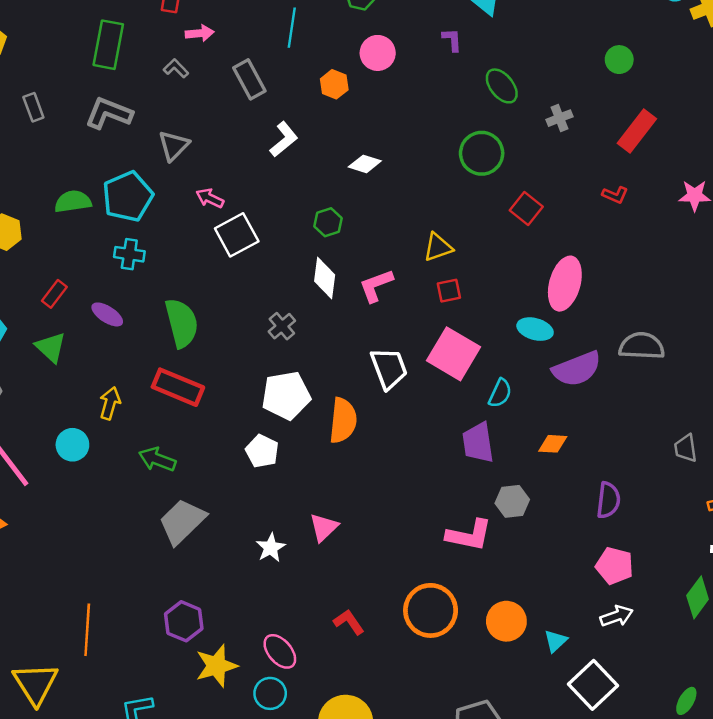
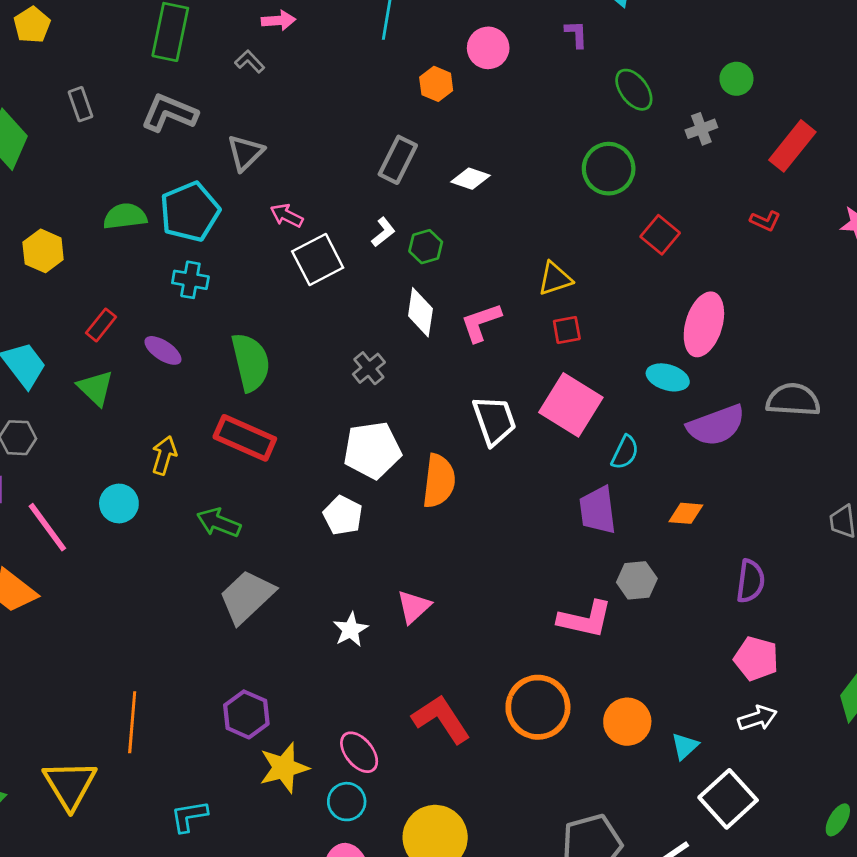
green circle: (619, 60) -> (736, 79), moved
gray rectangle: (249, 79) -> (398, 160), moved, turned 54
white L-shape: (284, 139) -> (383, 232), moved, size x0.7
red L-shape: (349, 622) -> (441, 719), size x1.6

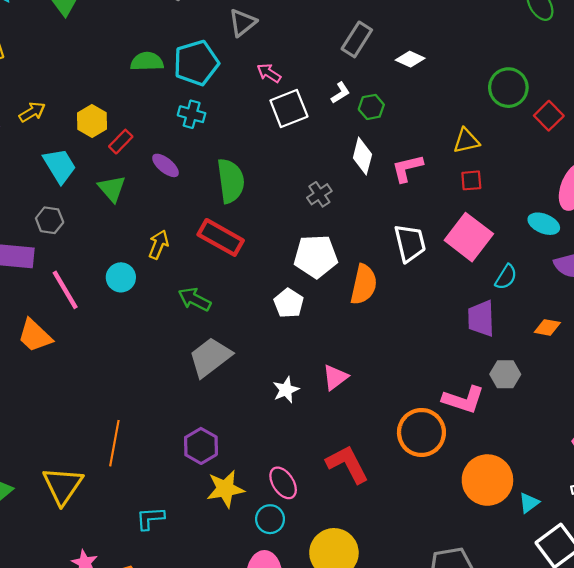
green circle: (609, 169) -> (508, 88), moved
yellow hexagon: (43, 251) -> (92, 121), moved
orange circle: (538, 707) -> (421, 432), moved
orange circle: (627, 722) -> (487, 480), size x1.4

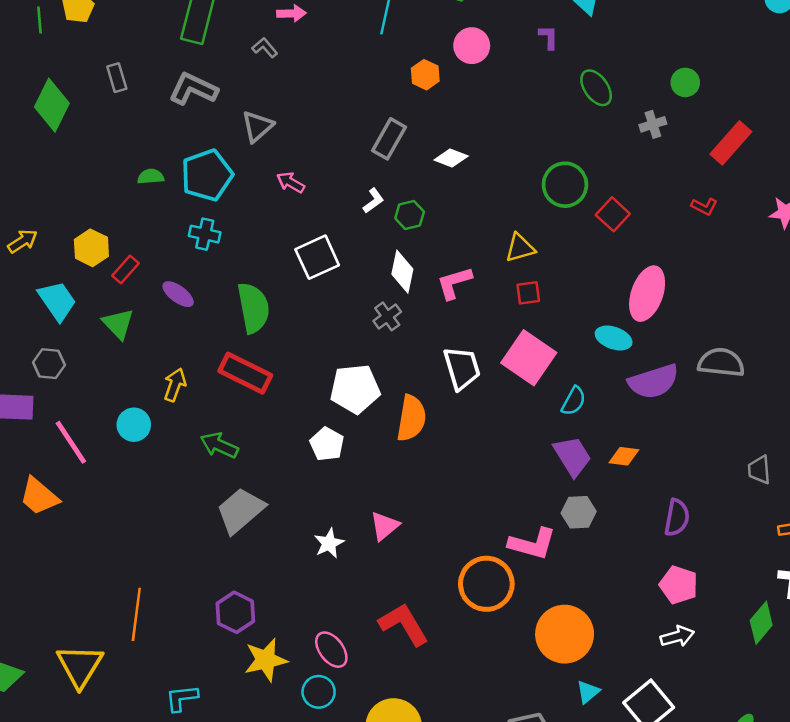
green semicircle: (147, 62) -> (151, 177), size x0.7
white square: (289, 109) -> (317, 257), moved
gray cross: (319, 194) -> (387, 316), moved
purple trapezoid: (481, 318) -> (572, 456), moved, turned 153
cyan triangle: (529, 503) -> (588, 692), moved

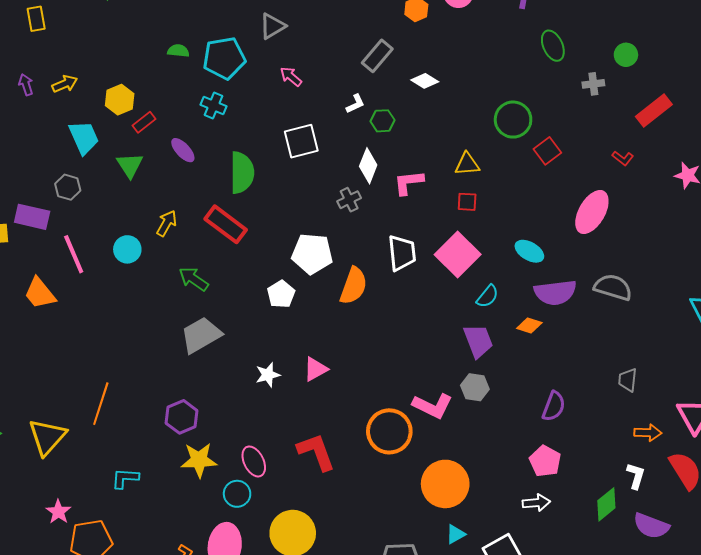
pink ellipse: (647, 294) -> (592, 212), moved
orange diamond: (624, 456) -> (529, 326), moved

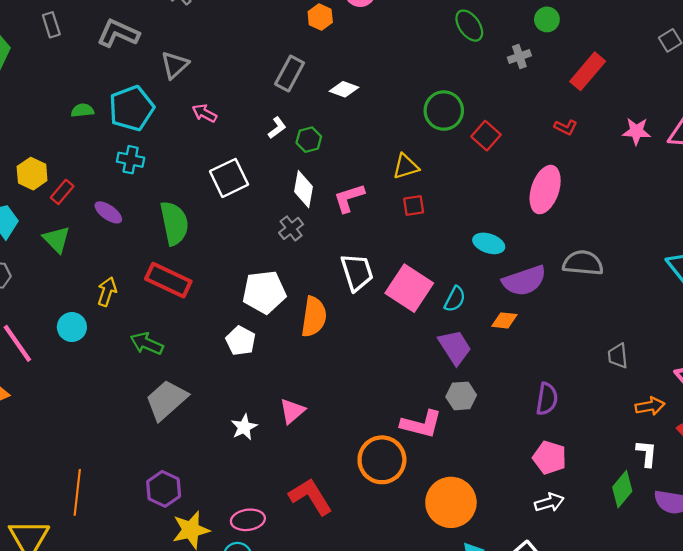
pink square: (458, 254) -> (409, 288), moved
pink ellipse: (254, 461) -> (248, 520), turned -60

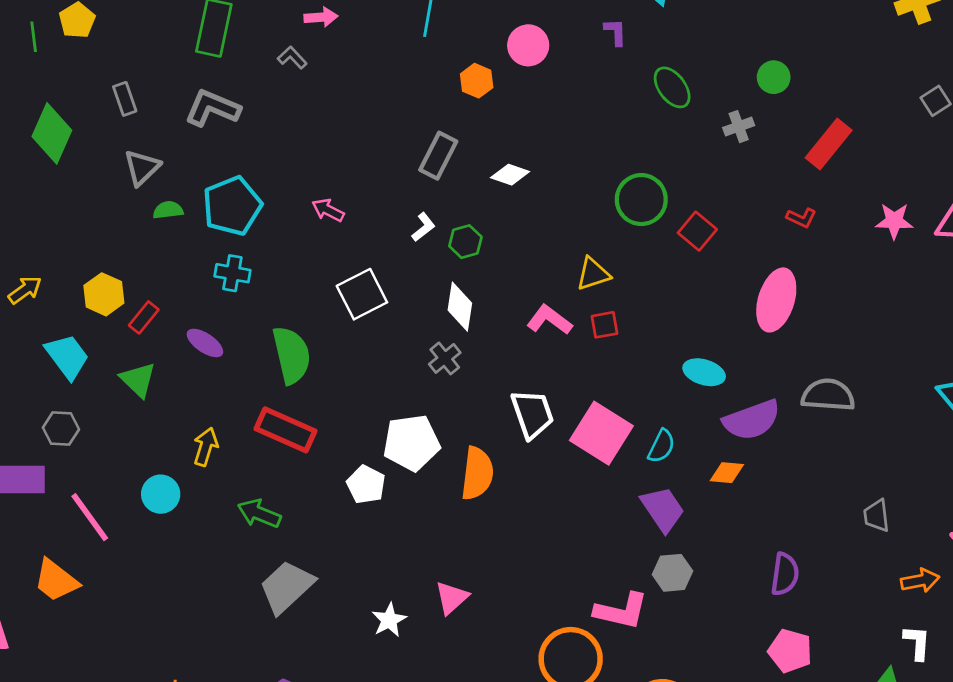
gray triangle: (175, 65) -> (142, 168), moved
pink L-shape: (349, 198) -> (549, 320), moved, turned 56
white pentagon: (241, 341) -> (366, 485), moved

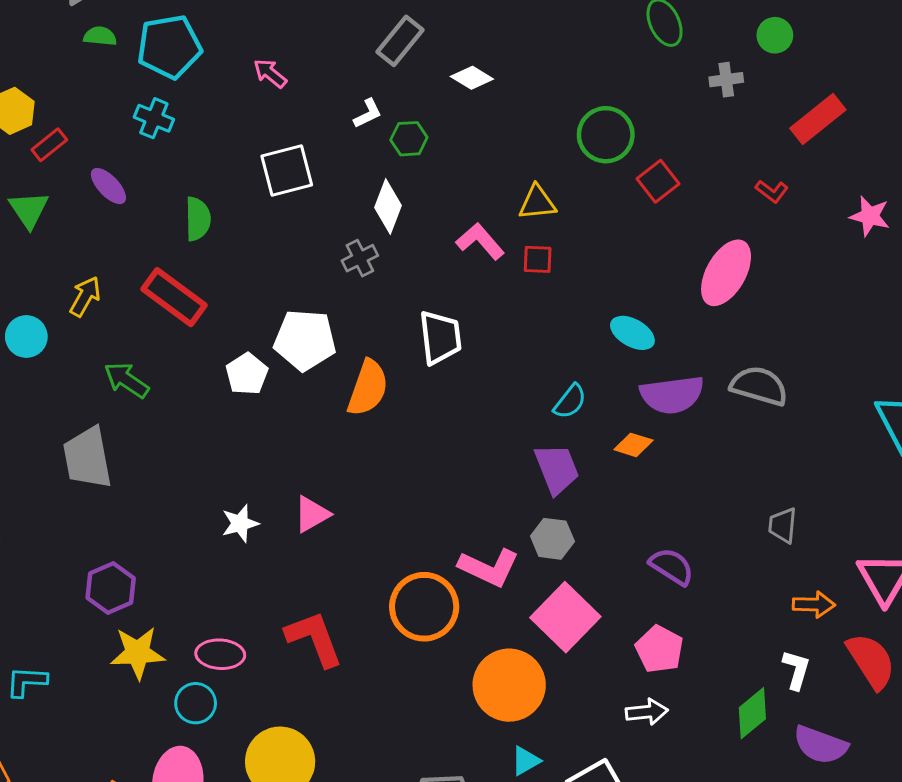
green semicircle: (292, 355) -> (198, 219), size x0.7
pink square: (601, 433) -> (565, 617), moved
purple semicircle: (785, 574) -> (672, 566), turned -78
gray trapezoid: (287, 587) -> (87, 458), moved, turned -70

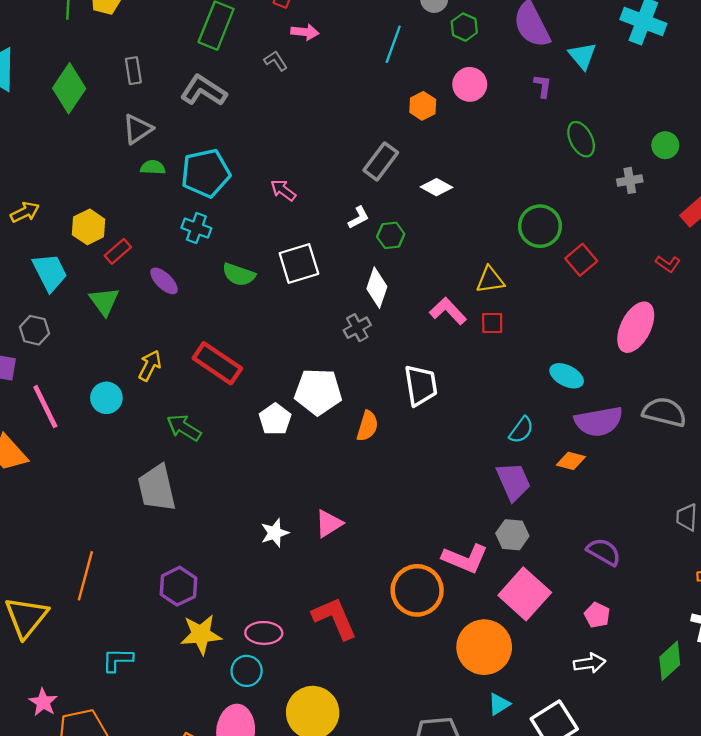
green semicircle: (198, 219) -> (239, 275), moved, turned 112
orange semicircle: (368, 388) -> (367, 426), size x0.7
pink pentagon: (659, 649) -> (597, 615), size x0.7

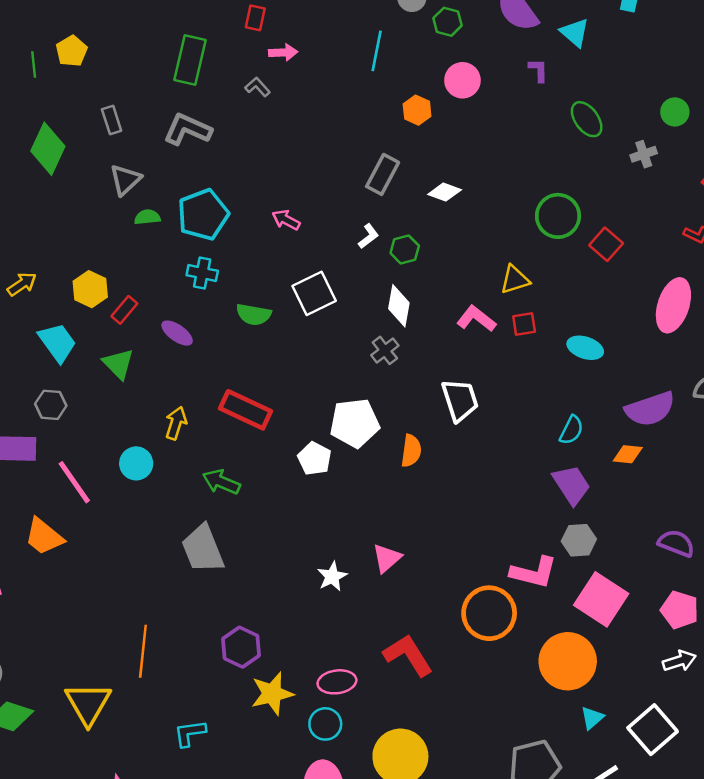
cyan ellipse: (567, 376) -> (585, 348), moved
pink pentagon: (597, 615) -> (680, 610), size x1.4

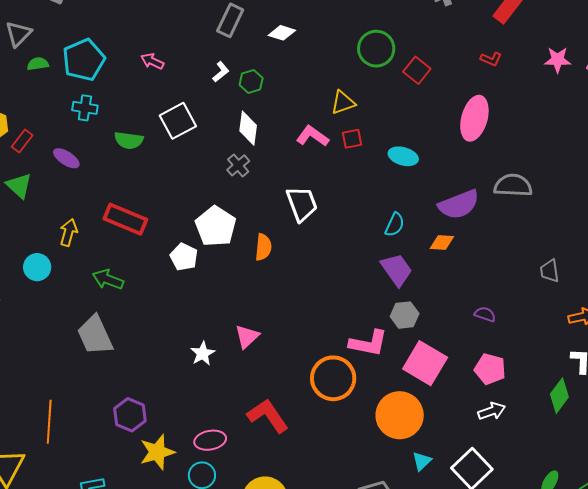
white pentagon: (355, 423) -> (216, 226), turned -30
purple semicircle: (676, 543) -> (485, 314), size x0.7

